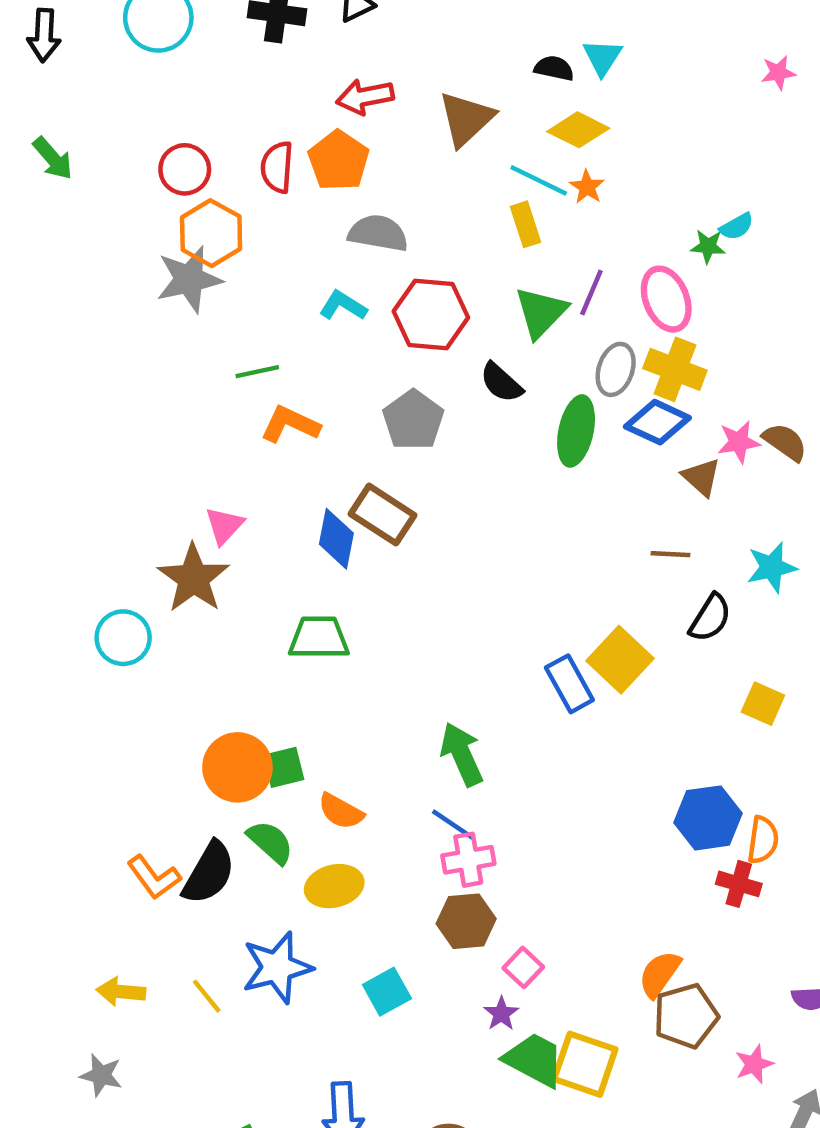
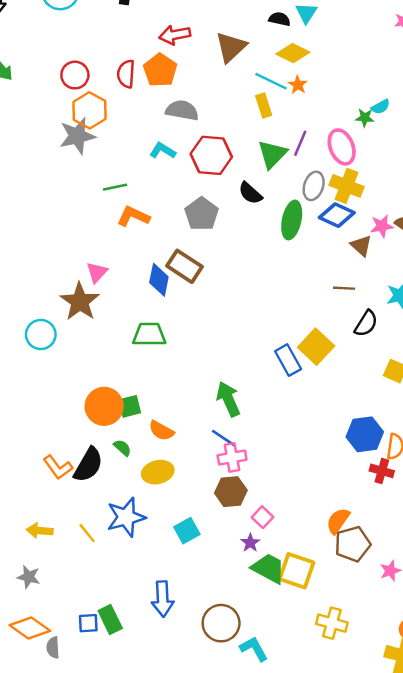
green semicircle: (270, 842) -> (122, 448), size x0.7

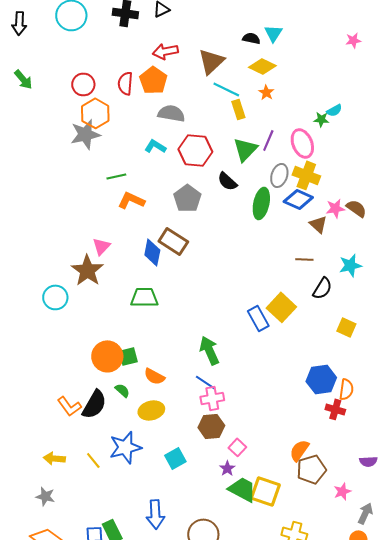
cyan line: (271, 81) -> (226, 89), moved

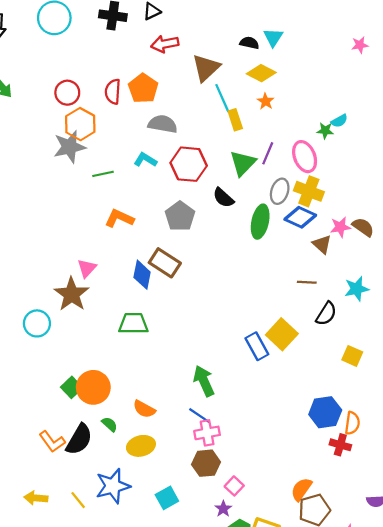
red arrow: (165, 51) -> (165, 44), moved
cyan line: (226, 89) -> (222, 98), turned 40
green line: (116, 176) -> (103, 174), moved
green square: (128, 356) -> (72, 387), moved, turned -30

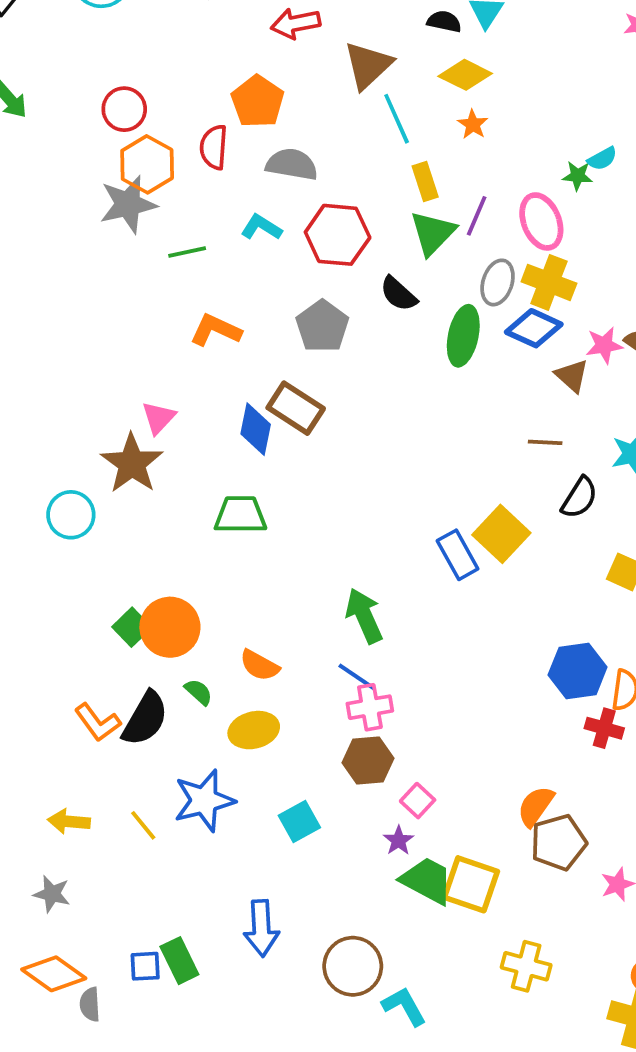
red semicircle: (113, 92) -> (214, 147), moved
yellow rectangle: (235, 120) -> (425, 181), moved

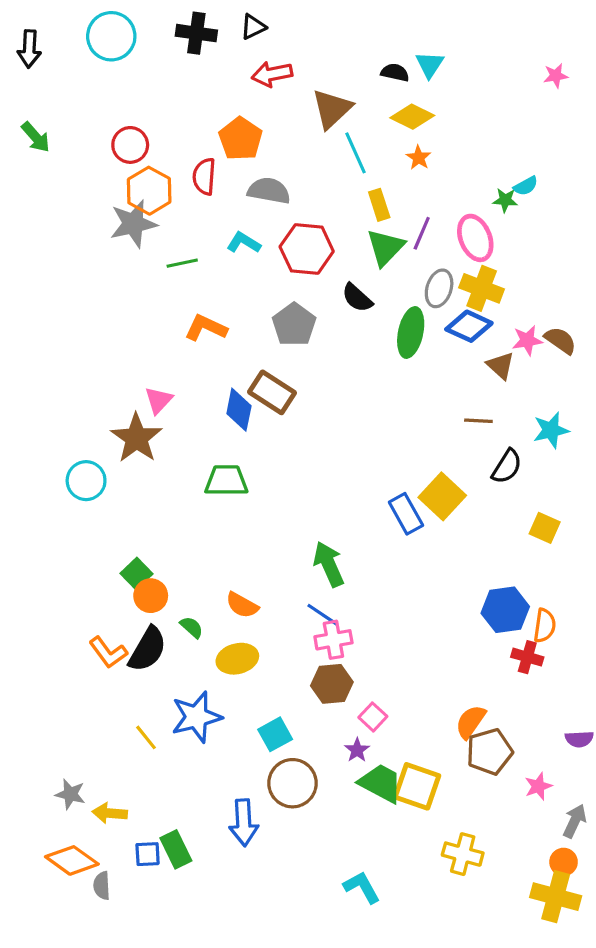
orange circle: (170, 627) -> (151, 596), moved, size x0.7
yellow arrow: (69, 821) -> (110, 813), moved
brown circle: (353, 966) -> (293, 783), moved

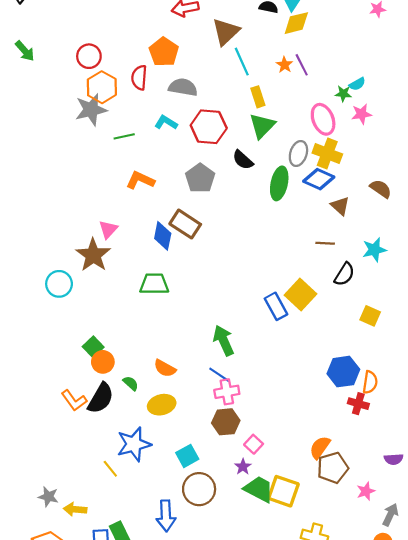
yellow diamond: (412, 117) -> (296, 23), moved, turned -40
purple line: (422, 233) -> (302, 65), moved, turned -50
pink star: (527, 340) -> (361, 114), moved
yellow line: (146, 737) -> (110, 469), moved

